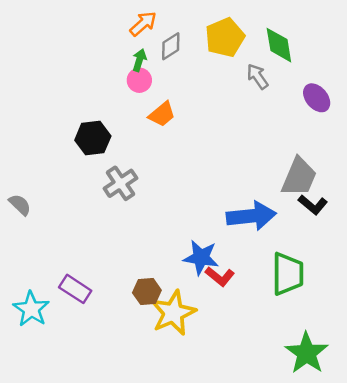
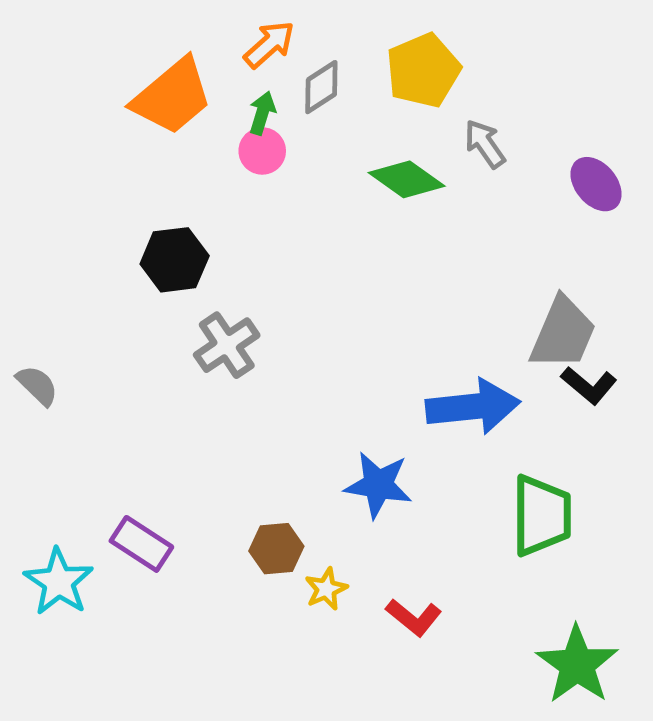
green diamond: (279, 45) -> (407, 179), moved, turned -45
orange trapezoid: (162, 114) -> (172, 97), moved, size x1.6
red L-shape: (220, 276) -> (414, 617), moved
yellow star: (173, 313) -> (326, 589), size x0.5

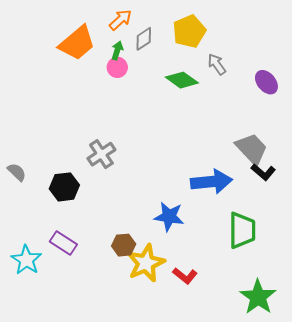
black hexagon: (175, 260) -> (64, 187), moved
gray trapezoid: (563, 333) -> (252, 149), turned -66
yellow star: (326, 589) -> (146, 263), size x2.0

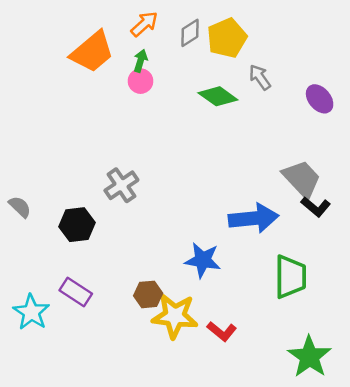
gray diamond: (144, 39) -> (190, 33), moved
yellow star: (146, 263) -> (175, 316), turned 30

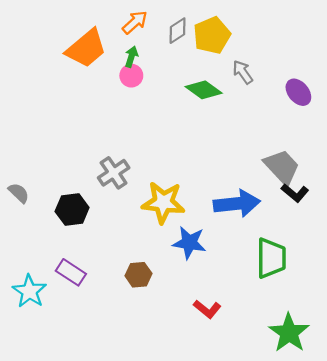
yellow star: (175, 316) -> (163, 202), moved

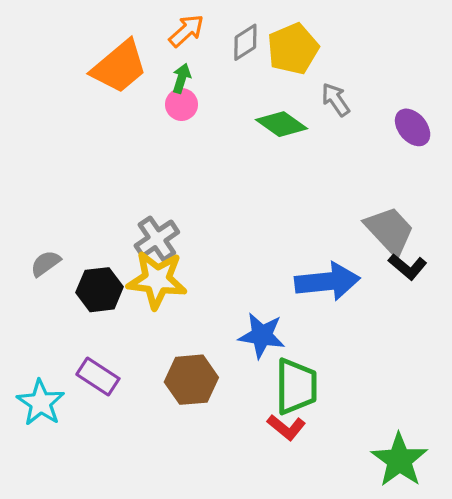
gray semicircle: (19, 193) -> (46, 263), moved, turned -80
yellow star: (163, 202) -> (157, 280), moved
green trapezoid: (271, 258) -> (296, 386), moved
brown hexagon: (138, 275) -> (191, 380), size x1.4

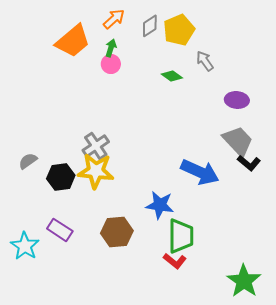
green diamond: (281, 124) -> (172, 76), size x0.7
purple ellipse: (413, 127) -> (237, 100), moved, turned -45
blue arrow: (327, 281) -> (200, 172), turned 30

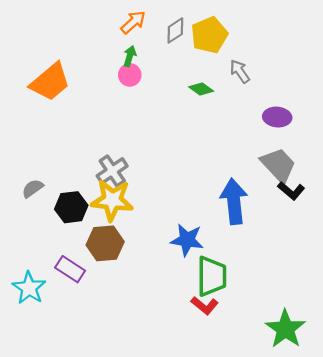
orange trapezoid: (73, 41) -> (50, 82), moved
blue arrow: (200, 172) -> (234, 201), turned -120
brown hexagon: (117, 232) -> (105, 243), moved

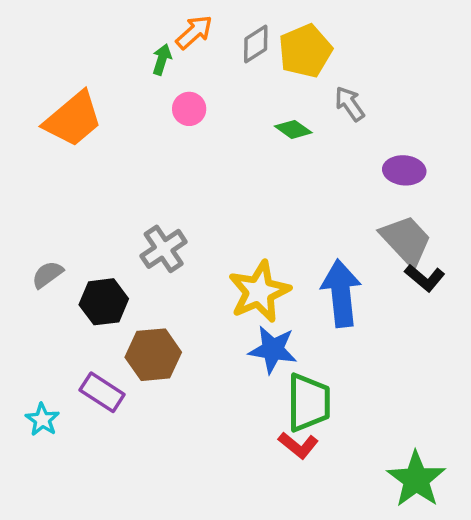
green arrow: (130, 56) -> (162, 59), moved
yellow star: (112, 200) -> (259, 292), moved, turned -30
cyan star: (29, 288) -> (42, 420), size x0.7

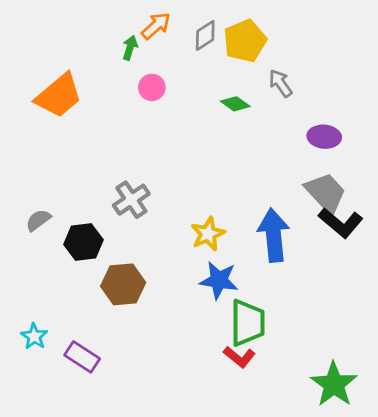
black L-shape: (425, 278) -> (341, 223), size x1.4
yellow star: (259, 292) -> (208, 234), size x0.7
purple rectangle: (102, 392) -> (82, 357), moved

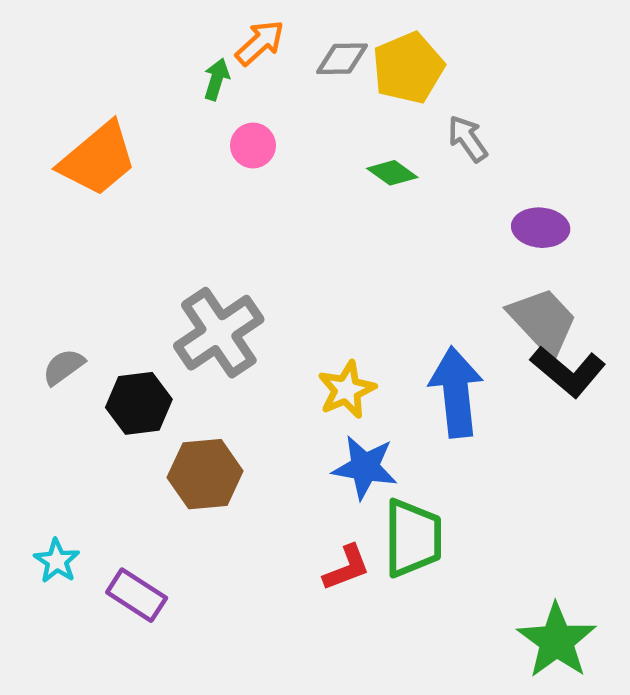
gray diamond: (205, 35) -> (342, 59), turned 32
gray cross: (131, 200) -> (219, 333), size x1.4
red L-shape: (239, 357) -> (347, 568), moved, turned -60

